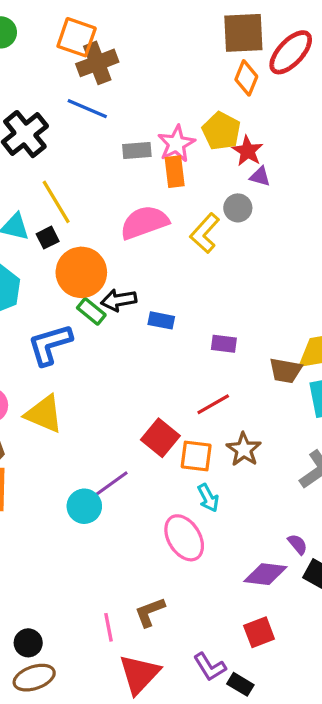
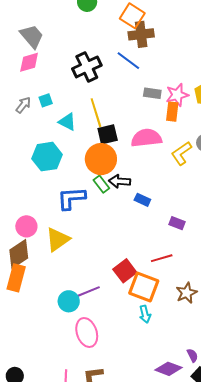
black square: (48, 238) -> (108, 134), moved, size x1.5
yellow triangle: (44, 414) -> (58, 239), turned 48
brown star: (244, 449) -> (186, 293), moved
orange square: (196, 456) -> (144, 287), size x1.4
pink ellipse: (184, 538) -> (87, 333), moved

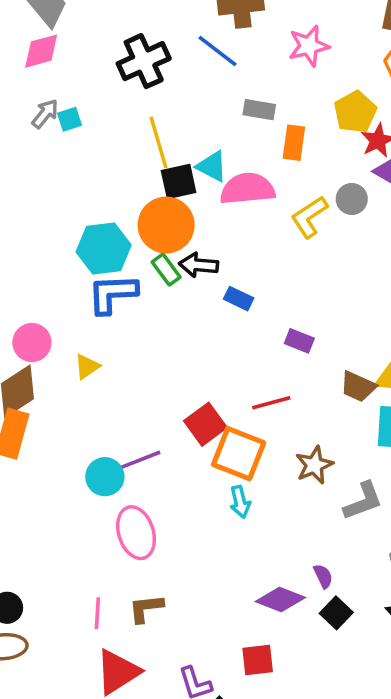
pink star: (177, 95) -> (309, 46), moved
gray arrow: (23, 105) -> (45, 114), moved
cyan triangle: (67, 122) -> (212, 166), moved
cyan hexagon: (47, 157) -> (104, 249), moved
yellow triangle: (58, 239) -> (87, 367), size x0.6

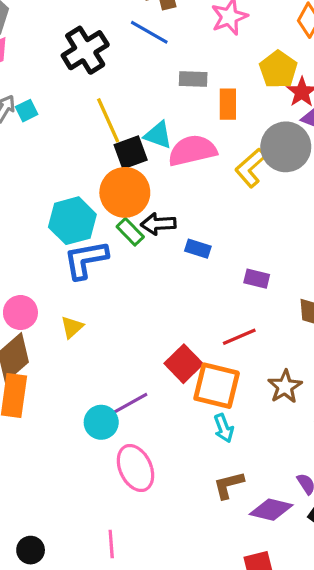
gray circle: (352, 199) -> (286, 147), size x1.8
brown L-shape: (146, 608) -> (229, 485), moved

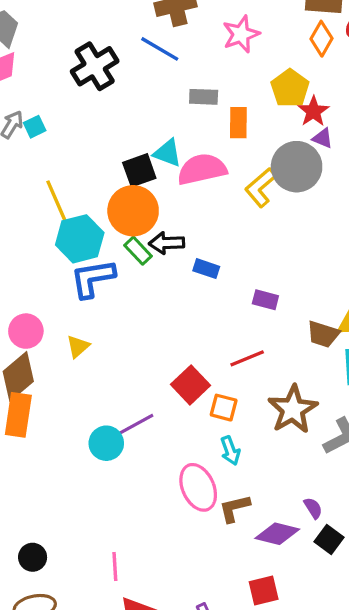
yellow line: (108, 120) -> (57, 203), moved
orange square: (217, 386) -> (224, 408), size x0.6
brown star: (285, 387) -> (293, 409), size x1.4
pink ellipse: (135, 468) -> (198, 487), moved
black circle: (31, 550) -> (33, 557), moved

